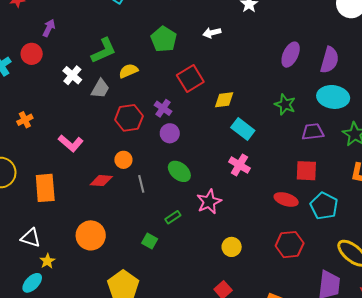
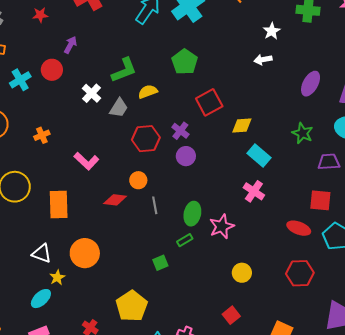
white arrow: (212, 33) -> (263, 60), moved
green ellipse: (179, 171) -> (192, 214), moved, turned 60
orange circle: (91, 235) -> (85, 253), moved
green square: (150, 241) -> (160, 263), turned 35

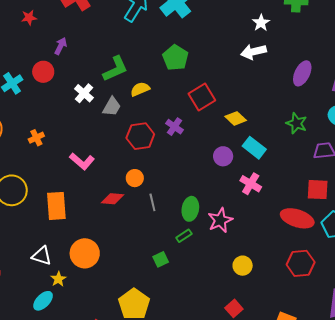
white arrow: (263, 60) -> (254, 52), size x1.4
yellow diamond: (242, 125) -> (236, 118), turned 50
purple circle: (186, 156) -> (223, 156), moved
red ellipse: (299, 228) -> (297, 218), size x1.4

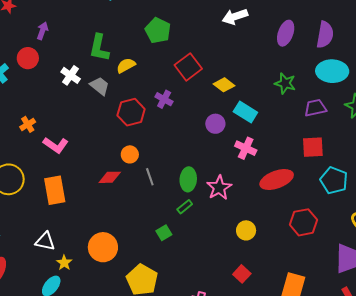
green L-shape: (115, 69) -> (99, 48), turned 132
gray trapezoid: (112, 107) -> (100, 86), turned -75
pink L-shape: (82, 161) -> (56, 145), moved
red ellipse: (297, 218) -> (277, 180), moved, turned -32
orange circle: (85, 253) -> (103, 247), moved

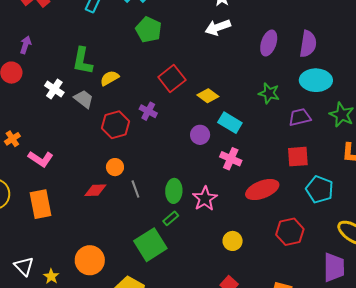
green pentagon: (158, 30) -> (149, 30), moved
green square: (164, 233) -> (150, 245), size x2.0
white triangle: (45, 241) -> (24, 266), moved, turned 35

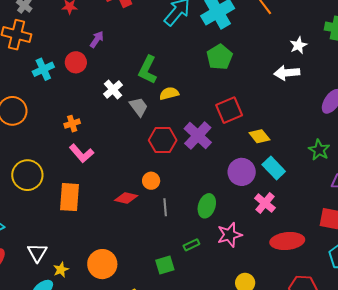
purple cross: (148, 111) -> (198, 136), size x1.6
purple circle: (200, 135) -> (242, 172), size x1.4
orange cross: (12, 139) -> (72, 124), moved
green ellipse: (174, 191) -> (207, 206), moved
green square: (150, 245) -> (165, 265), size x0.6

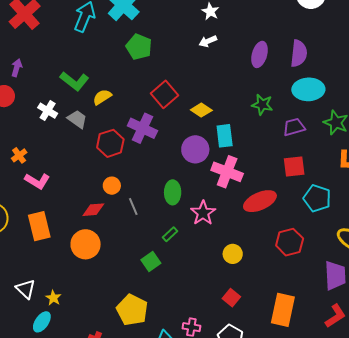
green L-shape: (148, 70) -> (74, 81), turned -60
white arrow: (287, 73) -> (208, 41), size x0.7
cyan rectangle: (274, 168) -> (225, 136), turned 55
pink cross: (265, 203) -> (227, 172), size x1.4
orange circle: (102, 264) -> (86, 244), moved

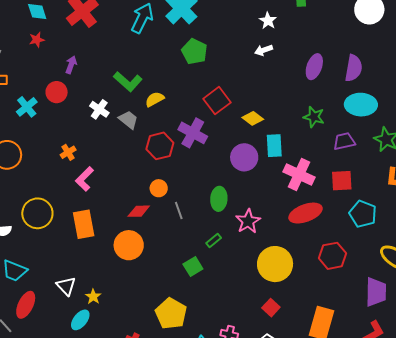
pink cross: (227, 172) -> (299, 174), moved
pink L-shape: (37, 181) -> (85, 179), turned 100
yellow circle: (233, 254) -> (275, 264), size x1.8

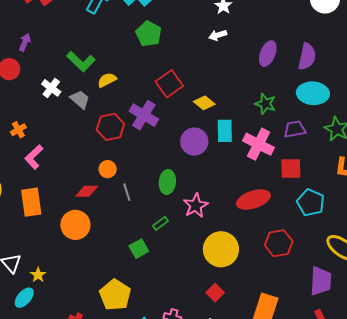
pink cross: (299, 174) -> (259, 144), moved

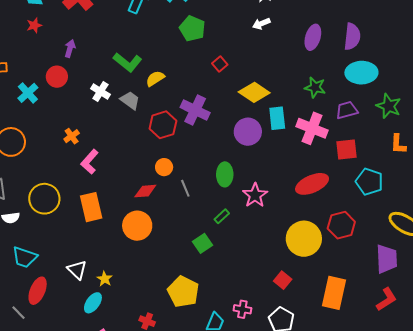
red square: (169, 84) -> (220, 64), moved, size x0.6
yellow diamond: (204, 103) -> (254, 92), size x1.4
yellow circle: (221, 249) -> (304, 239), moved

